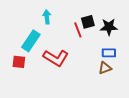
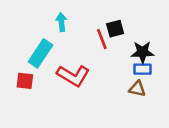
black star: (109, 27) -> (142, 52), moved
brown triangle: (105, 68) -> (137, 89), turned 32

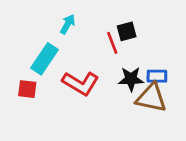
cyan arrow: (61, 22) -> (68, 24), turned 36
black star: (142, 52) -> (131, 79), moved
brown triangle: (137, 89) -> (151, 98), size x1.6

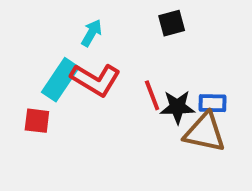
black square: (127, 31) -> (172, 23), moved
red line: (112, 43) -> (152, 95), moved
red L-shape: (81, 83) -> (95, 80), moved

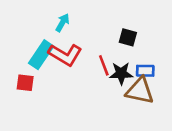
black square: (172, 23) -> (128, 37), moved, turned 30

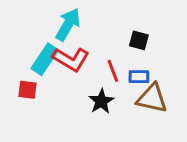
cyan arrow: (62, 23) -> (68, 25), size x1.6
blue rectangle: (145, 71) -> (139, 77), moved
black star: (121, 73) -> (101, 101), moved, turned -30

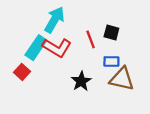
red line: (113, 71) -> (91, 39), moved
red square: (27, 90) -> (22, 72), turned 35

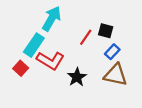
red line: (91, 39) -> (86, 37), turned 56
red L-shape: (57, 48) -> (50, 61), moved
blue rectangle: (111, 62) -> (112, 52), moved, turned -48

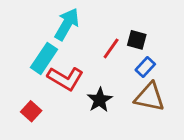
red square: (21, 68) -> (31, 111), moved

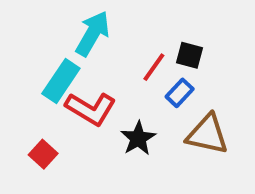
blue rectangle: (145, 67) -> (180, 93), moved

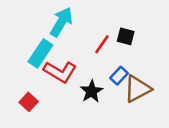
blue rectangle: (180, 93) -> (119, 76), moved
brown triangle: (207, 134) -> (137, 89), turned -40

